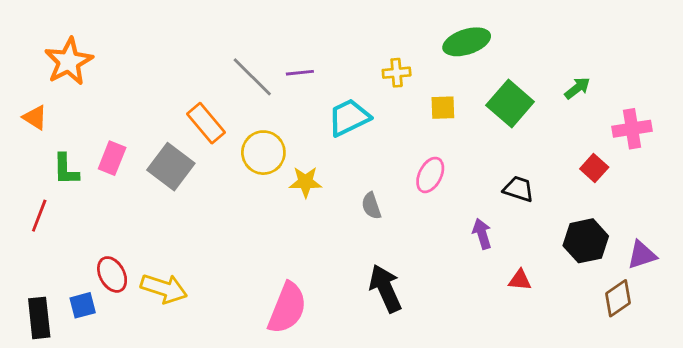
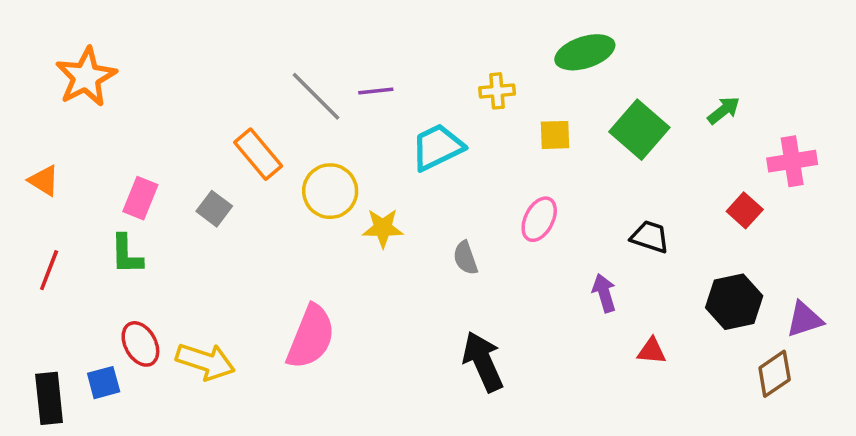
orange triangle: (35, 118) -> (44, 181), moved
gray square: (171, 167) -> (214, 209), size x0.6
green L-shape: (66, 169) -> (126, 254), moved
pink semicircle: (287, 308) -> (311, 337), moved

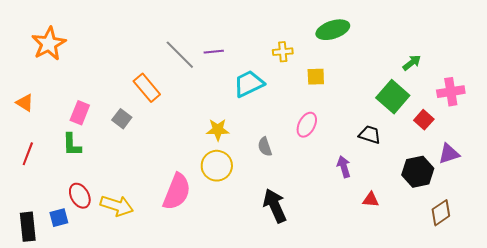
green square: (639, 130) -> (393, 97), moved
yellow circle: (330, 191) -> (217, 166), moved
purple triangle: (804, 319) -> (449, 154), moved

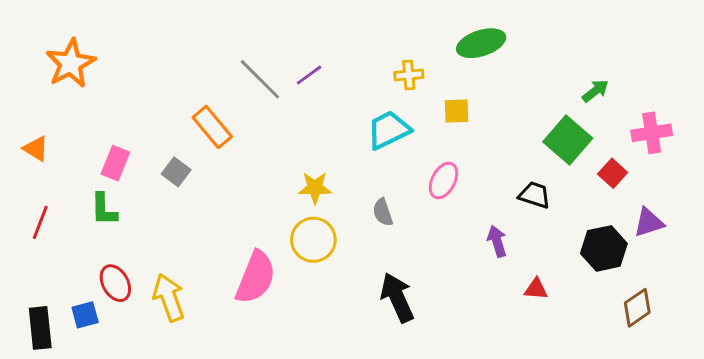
purple line: (214, 52) -> (309, 75), turned -30
cyan trapezoid: (249, 84) -> (389, 130), moved
yellow arrow: (117, 206) -> (169, 298), turned -128

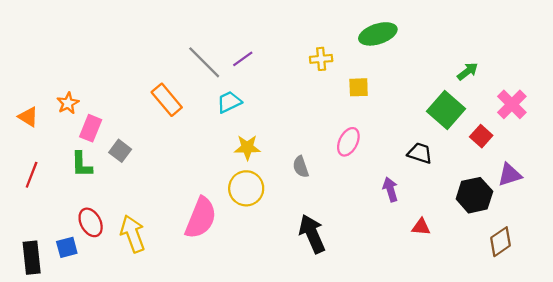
orange star: (71, 63) -> (68, 103), moved, size x0.6
cyan trapezoid: (389, 130) -> (229, 102), moved, size x0.7
pink cross: (652, 133) -> (512, 104), turned -36
gray square: (176, 172) -> (120, 151), moved

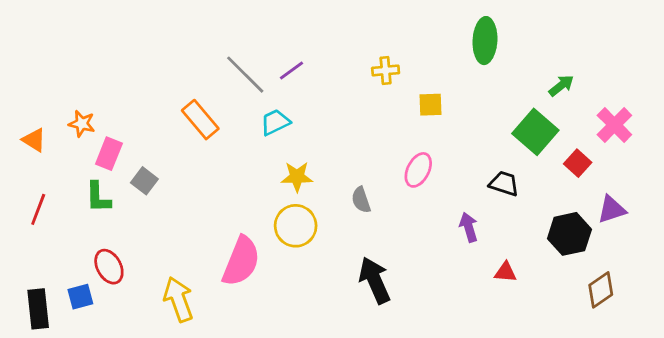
green ellipse: (378, 34) -> (485, 41), moved, turned -69
orange star: (68, 103) -> (82, 124), turned -30
yellow arrow: (133, 234) -> (178, 299), moved

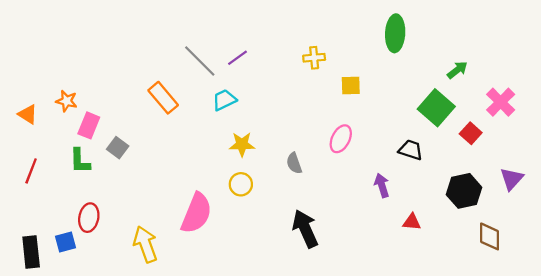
purple triangle: (612, 209) -> (512, 179), moved, turned -30
yellow circle: (296, 226) -> (241, 184), size x0.7
red ellipse: (109, 267) -> (89, 218), turned 40
brown diamond: (601, 290) -> (490, 236), turned -56

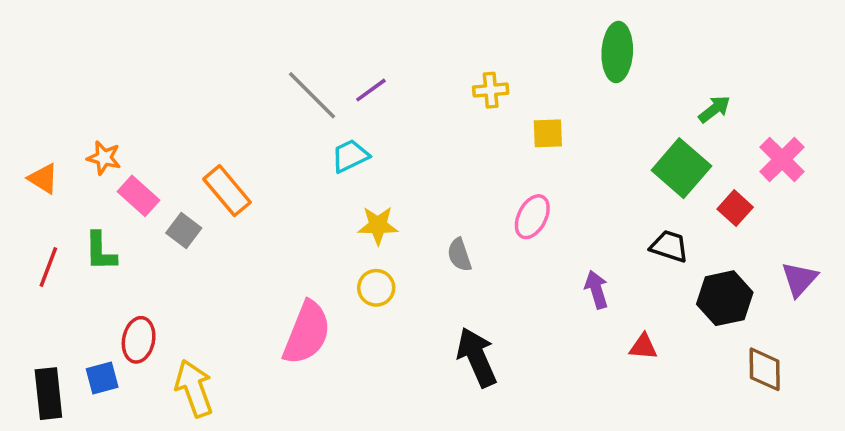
orange rectangle: (163, 98) -> (227, 191), moved
pink rectangle: (89, 125) -> (139, 196), turned -70
black trapezoid: (411, 150) -> (669, 246), moved
green L-shape: (80, 161) -> (100, 251), moved
yellow arrow: (145, 244) -> (194, 388), moved

